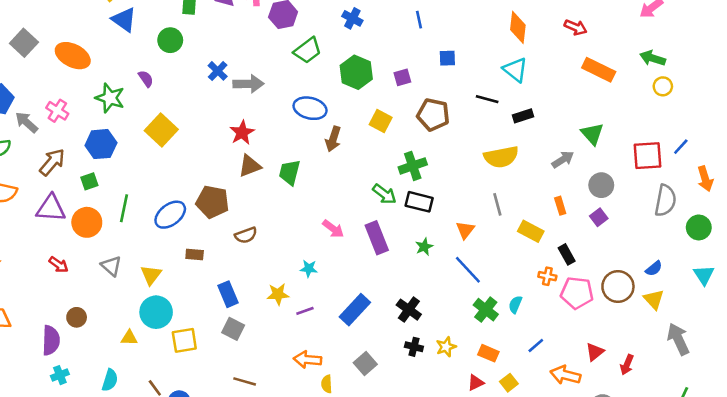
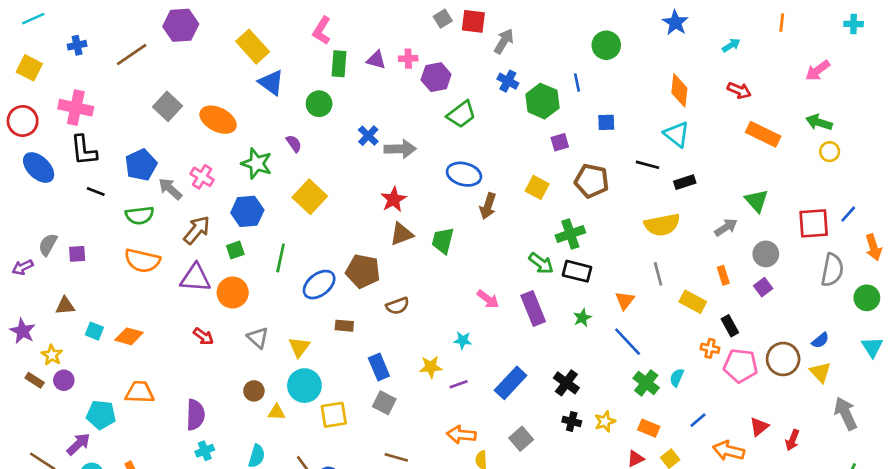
green hexagon: (356, 72) -> (542, 101), moved
green line: (124, 208) -> (281, 258), moved
brown circle: (77, 317) -> (254, 391), moved

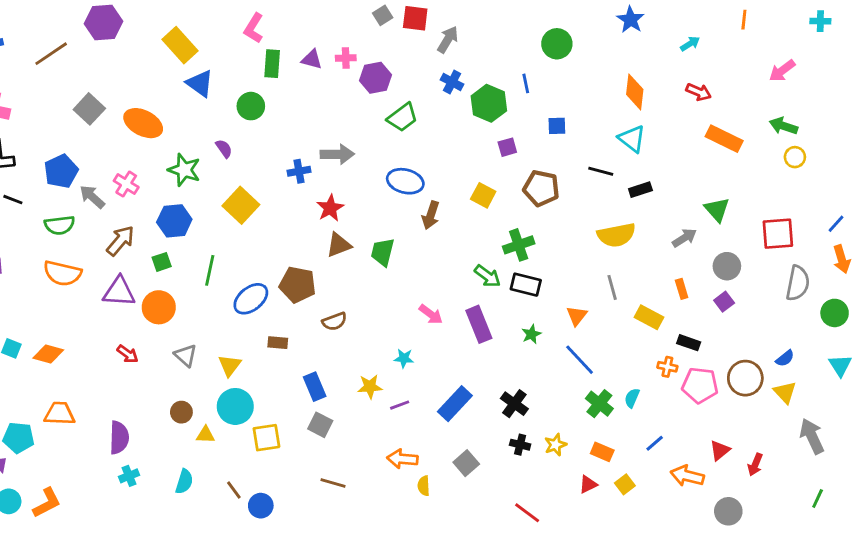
blue cross: (368, 136) -> (299, 171), moved, turned 36
blue line: (848, 214) -> (836, 224), moved
black rectangle: (730, 326) -> (689, 343), turned -42

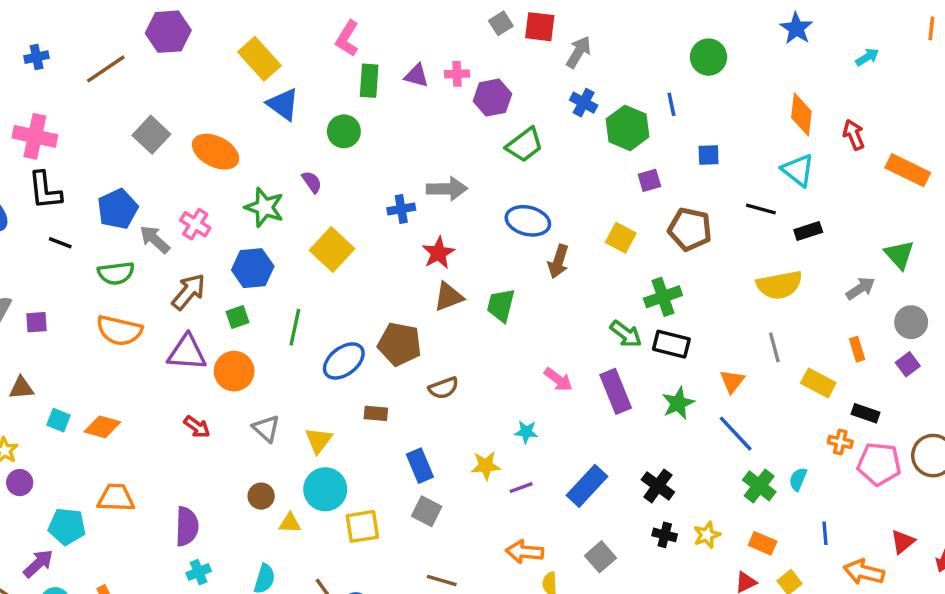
red arrow: (699, 92) -> (854, 135), moved, turned -135
green star: (531, 334) -> (678, 403), size x1.4
blue line: (655, 443) -> (825, 533), turned -54

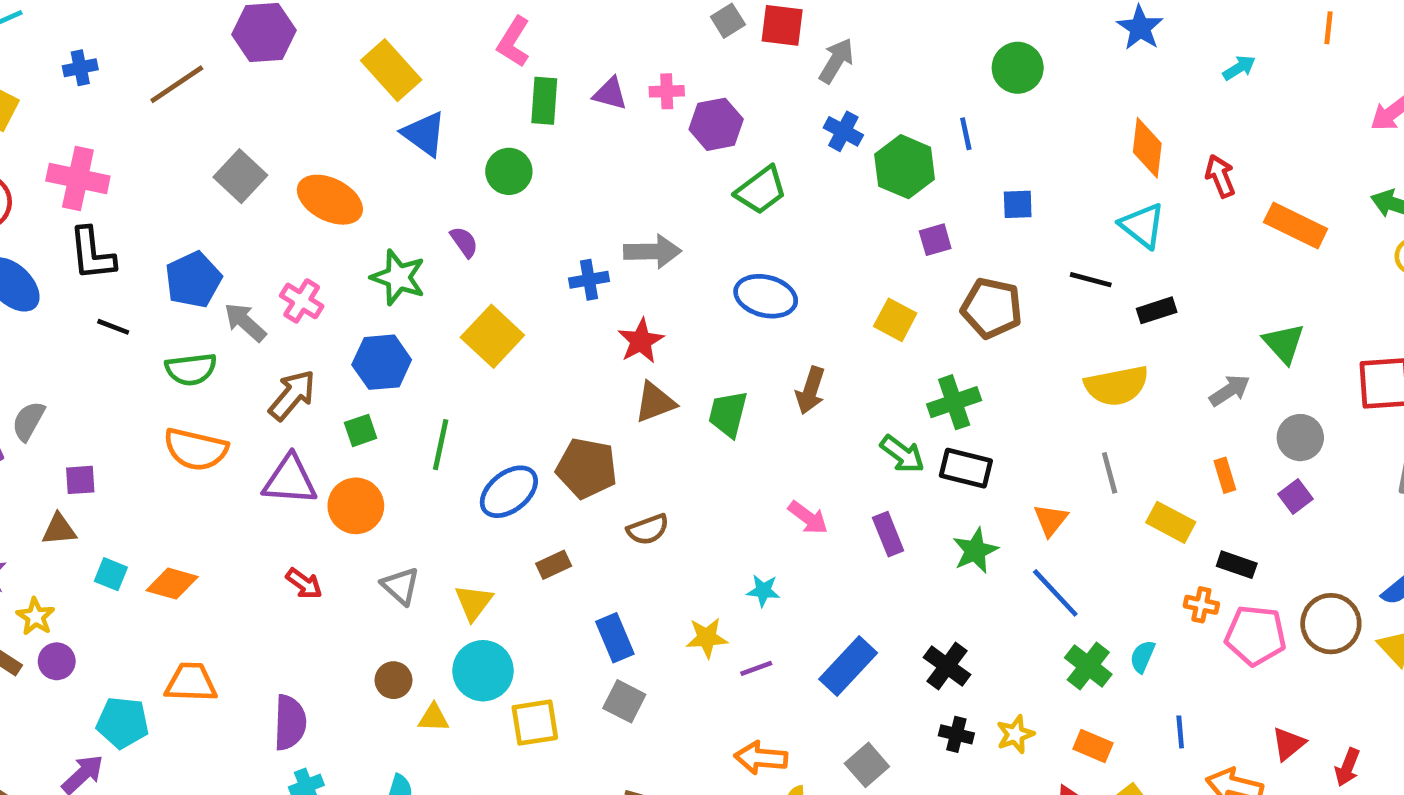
brown arrow: (558, 261) -> (810, 390), moved
purple square: (37, 322) -> (80, 480), moved
purple rectangle: (616, 391) -> (888, 534), size x0.7
brown rectangle: (376, 413) -> (554, 565), turned -30

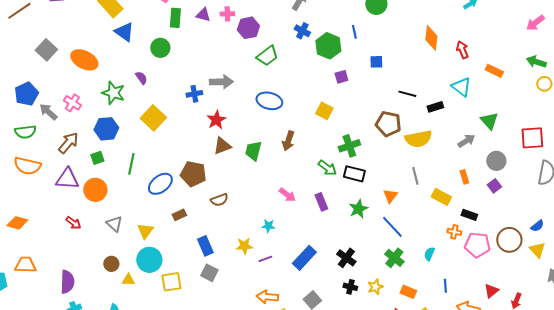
cyan triangle: (1142, 226) -> (461, 87), moved
orange rectangle: (1296, 226) -> (494, 71), size x0.7
brown pentagon: (992, 308) -> (388, 124), moved
green cross: (1088, 666) -> (394, 258), moved

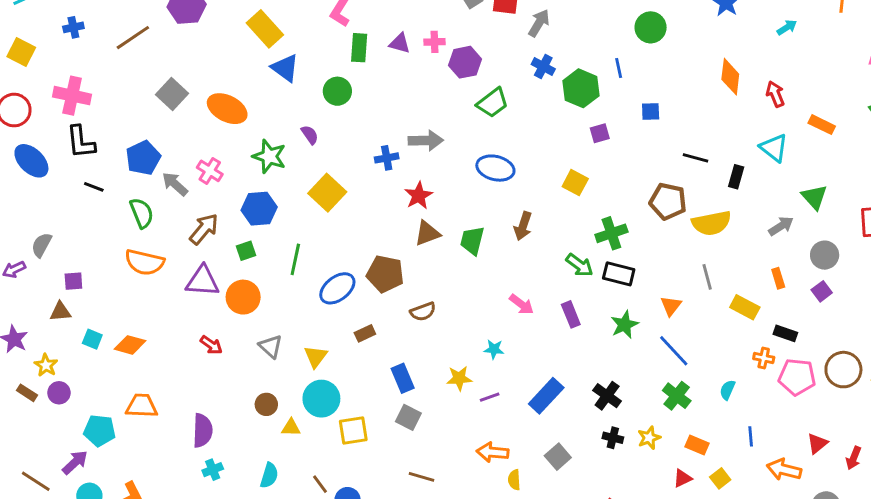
black rectangle: (435, 107) -> (736, 177), turned -56
green semicircle: (25, 132) -> (142, 213), turned -105

